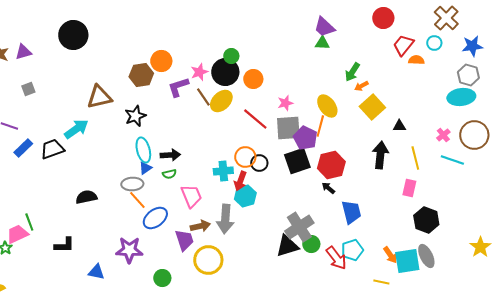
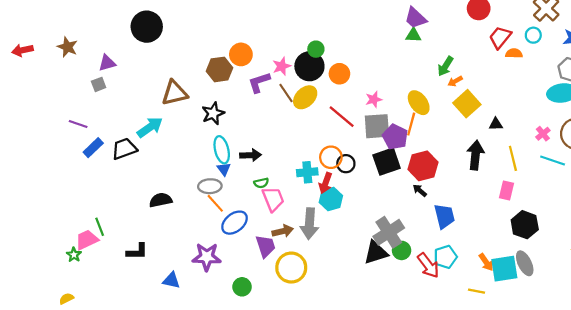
purple triangle: (23, 52) -> (107, 63), moved
blue triangle: (145, 168) -> (224, 169), turned -32
green semicircle: (169, 174) -> (261, 183), moved

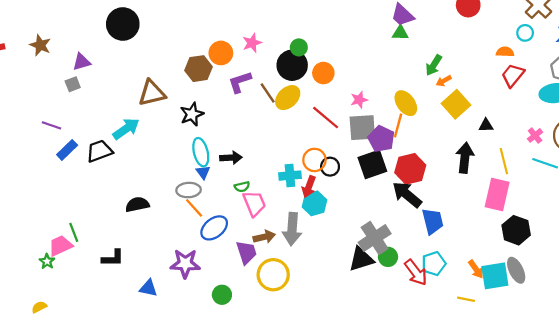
red trapezoid: (500, 37) -> (513, 75), moved
pink star: (282, 66) -> (252, 43), moved
black arrow: (420, 190) -> (407, 194), size x2.0
pink rectangle: (506, 190) -> (497, 194), size x1.6

